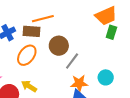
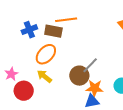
brown circle: (59, 46) -> (79, 76), moved
yellow arrow: (29, 86) -> (44, 76), moved

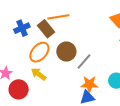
brown rectangle: (53, 31) -> (46, 29), turned 42
brown circle: (79, 76) -> (66, 52), moved

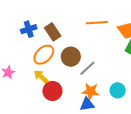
orange line: (58, 17) -> (97, 23), moved
red circle: (19, 89) -> (52, 91), moved

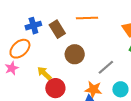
orange line: (97, 23) -> (87, 18), moved
orange ellipse: (44, 55) -> (20, 49), moved
gray line: (87, 68) -> (106, 67), moved

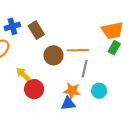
orange line: (87, 18) -> (78, 50), moved
gray line: (106, 67) -> (85, 69), turned -36

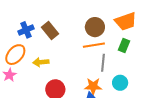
green rectangle: (114, 48) -> (124, 45), moved
brown circle: (53, 55) -> (95, 27), moved
yellow arrow: (23, 74) -> (41, 62), moved, turned -42

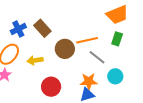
brown circle: (95, 27) -> (65, 49), moved
gray line: (103, 63) -> (97, 57), turned -54

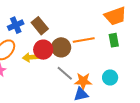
green rectangle: (117, 39) -> (114, 40), turned -32
gray line: (97, 57) -> (65, 73), moved
red circle: (51, 87) -> (43, 50), moved

